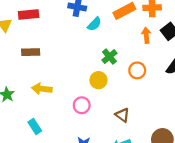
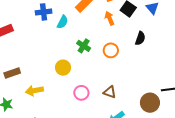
brown rectangle: (31, 52) -> (12, 73), moved
yellow circle: (98, 80) -> (63, 68), moved
pink circle: (82, 105) -> (81, 93), moved

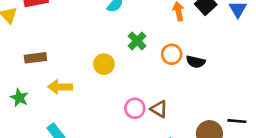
black semicircle: (140, 38) -> (196, 62), moved, turned 72
pink circle: (81, 93) -> (135, 108), moved

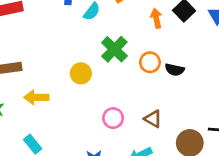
green cross: (137, 41) -> (114, 49), size x1.4
brown triangle: (159, 109) -> (153, 119), moved

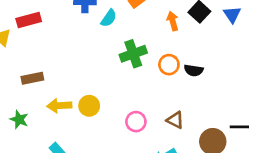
green cross: (114, 49) -> (133, 54), turned 30
yellow circle: (81, 73) -> (89, 106), moved

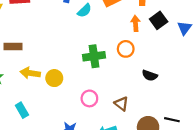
green cross: (133, 54) -> (94, 56), moved
orange circle: (169, 65) -> (126, 49), moved
black semicircle: (194, 70) -> (150, 75), moved

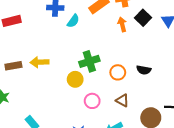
orange circle: (126, 49) -> (118, 72), moved
yellow arrow: (30, 73) -> (39, 62), moved
yellow circle: (54, 78) -> (75, 79), moved

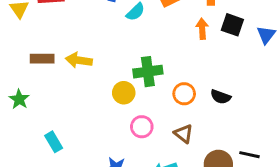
black square: (143, 18) -> (232, 25), turned -35

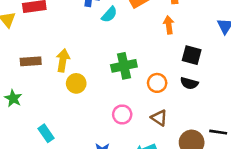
black square: (232, 25) -> (192, 55), moved
yellow arrow: (79, 60) -> (63, 60), turned 95
yellow circle: (124, 93) -> (76, 83), moved

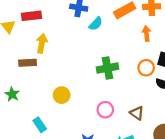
yellow arrow: (63, 60) -> (42, 43), moved
yellow circle: (76, 83) -> (62, 95), moved
orange circle: (157, 83) -> (146, 68), moved

